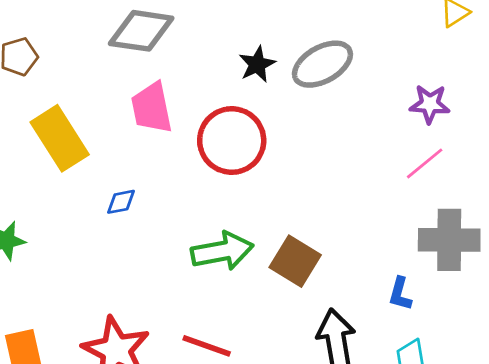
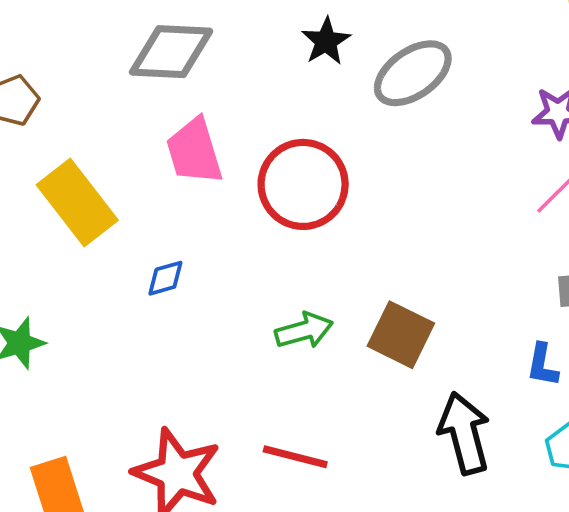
black star: (257, 64) -> (326, 41), moved
green arrow: (222, 251) -> (304, 330), size x0.7

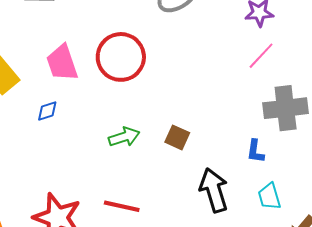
pink trapezoid: (194, 151) -> (62, 63), moved
brown square: (401, 335) -> (177, 137), size x0.7

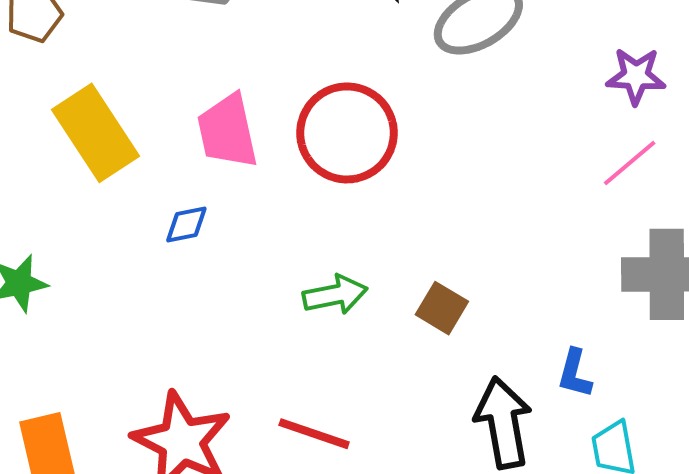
blue L-shape: (255, 151) -> (575, 373), moved

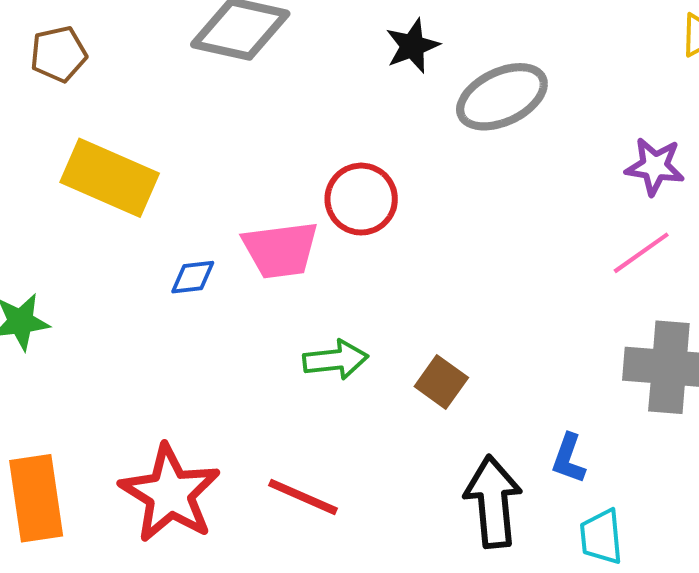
pink trapezoid: (227, 131) -> (281, 250), moved, turned -90
yellow rectangle: (95, 133) -> (110, 178), turned -38
red circle: (347, 133) -> (361, 199), size x0.7

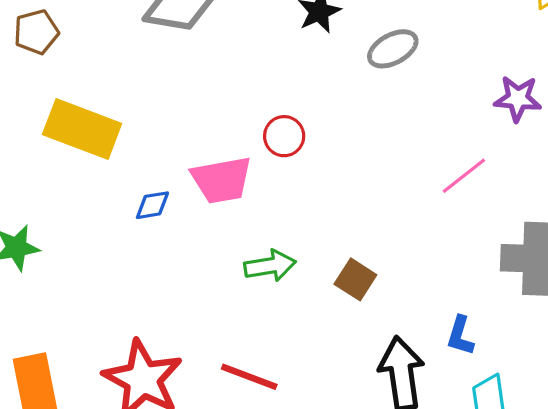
gray ellipse: (502, 97) -> (393, 49), size x0.7
red circle: (361, 199) -> (284, 136), size x0.7
pink line: (641, 253) -> (464, 176), moved

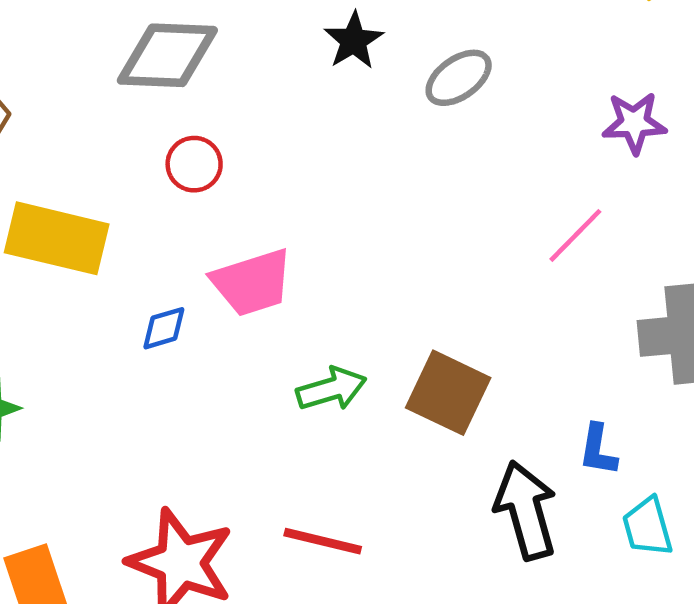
red circle: (284, 136) -> (194, 164), moved
brown square: (355, 279) -> (448, 393), size x1.5

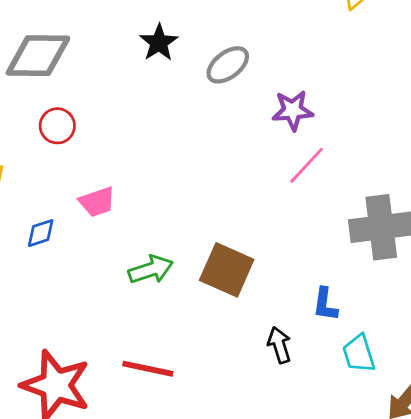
purple star: (634, 123) -> (293, 110), moved
pink trapezoid: (252, 283) -> (97, 202), size x0.7
black arrow: (526, 510) -> (279, 345), size x0.6

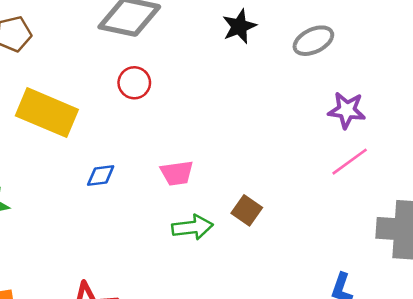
gray ellipse: (228, 65) -> (313, 41), moved
pink trapezoid: (97, 202) -> (177, 173), moved
brown square: (227, 270) -> (247, 210), moved, size x0.6

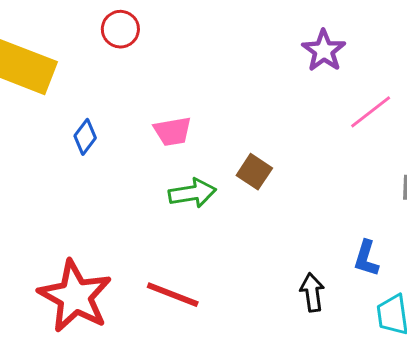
purple star: (347, 110) -> (324, 51), moved, turned 30
blue diamond: (101, 175) -> (85, 137), turned -44

